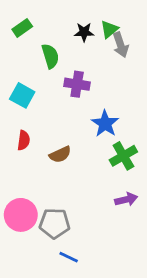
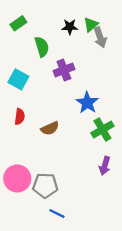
purple cross: (77, 84) -> (64, 70), turned -30
purple arrow: (126, 199) -> (105, 166), turned 120

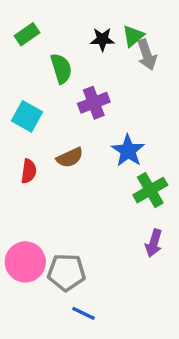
brown semicircle: (50, 128) -> (70, 158), moved

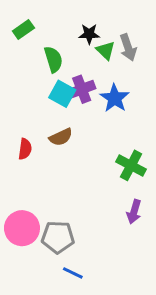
green triangle: (133, 36) -> (106, 50), moved, turned -36
cyan square: (27, 116) -> (62, 94), moved
blue star: (128, 151) -> (115, 98), moved
green cross: (150, 190) -> (131, 165), turned -32

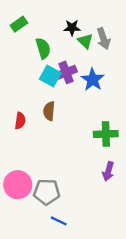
brown semicircle: (61, 137) -> (49, 111), turned 120
green cross: (131, 165) -> (106, 134), turned -30

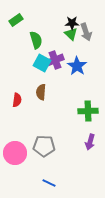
black star: (72, 28) -> (72, 23), moved
gray pentagon: (47, 192) -> (44, 146), moved

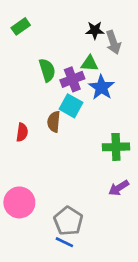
green triangle: (71, 34) -> (90, 63), moved, turned -40
green semicircle: (36, 40) -> (47, 70), moved
cyan square: (42, 63) -> (71, 106), moved
purple arrow: (90, 142) -> (119, 188), turned 42
gray pentagon: (44, 146) -> (68, 221), moved, turned 30

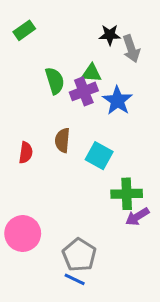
green triangle: (90, 63) -> (91, 73), moved
cyan square: (71, 106) -> (99, 156), moved
green cross: (116, 147) -> (127, 194), moved

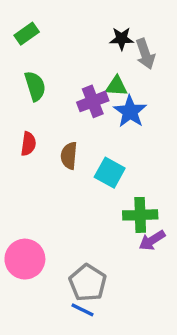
green triangle: (91, 73) -> (116, 86), moved
green semicircle: (55, 81) -> (35, 86), moved
red semicircle: (26, 153) -> (28, 144), moved

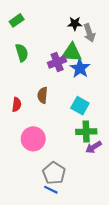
green triangle: (116, 86) -> (72, 53), size x1.5
red semicircle: (28, 144) -> (17, 105), moved
cyan square: (110, 173) -> (80, 106), moved
pink circle: (25, 259) -> (33, 139), moved

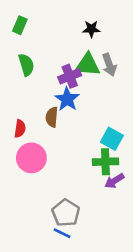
green rectangle: (17, 20) -> (20, 25), turned -32
gray arrow: (89, 33) -> (109, 65), moved
blue star: (80, 68) -> (67, 99), moved
cyan square: (80, 106) -> (112, 139), moved
pink circle: (33, 139) -> (31, 158), moved

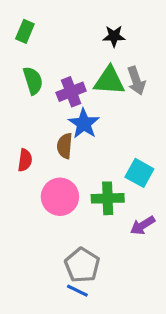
purple cross: (70, 76) -> (71, 92), moved
pink circle: (31, 158) -> (60, 197), moved
green cross: (105, 162) -> (108, 198), moved

